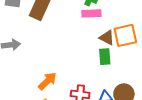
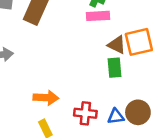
orange arrow: (47, 81) -> (46, 98), turned 48

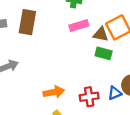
pink rectangle: (98, 16) -> (79, 26), moved
green rectangle: (114, 68) -> (104, 53), turned -56

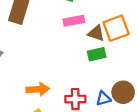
green rectangle: (104, 53) -> (97, 54), turned -35

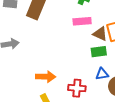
blue triangle: (103, 99) -> (102, 74), moved

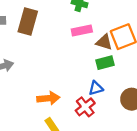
blue triangle: (102, 74) -> (96, 88), moved
red cross: (77, 88) -> (85, 107), turned -36

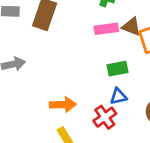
brown triangle: (104, 42) -> (131, 27), moved
green rectangle: (105, 63) -> (118, 69), moved

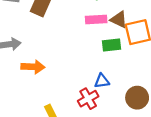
green rectangle: (118, 69) -> (111, 45), moved
orange arrow: (63, 105) -> (33, 67), moved

